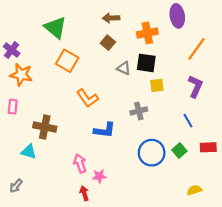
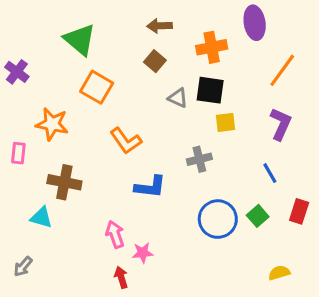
orange star: (21, 75) -> (52, 124), moved
red rectangle: (208, 147) -> (299, 211), turned -70

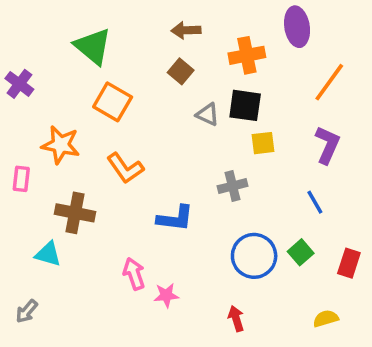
orange L-shape: (126, 141) -> (125, 168), moved
red rectangle: (299, 211) -> (349, 263), moved
red arrow: (121, 277) -> (236, 319), moved

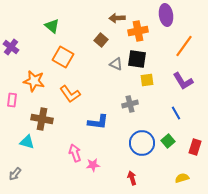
brown arrow: (186, 30) -> (117, 18), moved
green triangle: (93, 46) -> (52, 26), size x0.7
purple L-shape: (327, 145) -> (183, 81), turned 125

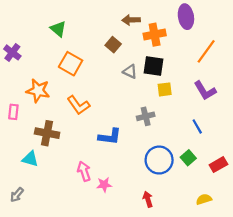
red rectangle: (195, 147) -> (218, 165), turned 42

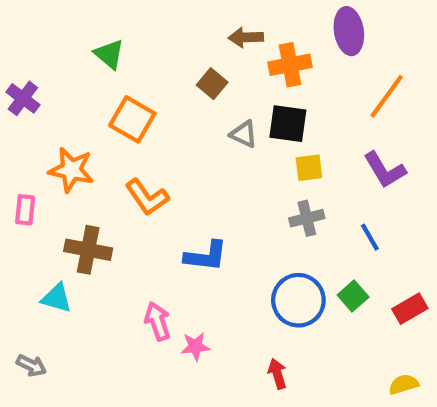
gray cross: (146, 116) -> (307, 218), moved
gray arrow: (17, 195) -> (31, 365), turned -104
yellow semicircle: (204, 199) -> (404, 384), moved

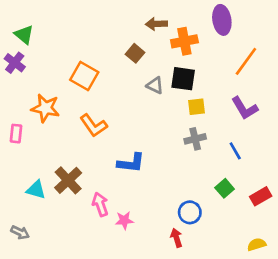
green triangle: (109, 54) -> (24, 35), moved
brown cross: (88, 250) -> (68, 180), moved, turned 36
blue circle: (298, 300) -> (190, 212), moved, size x0.7

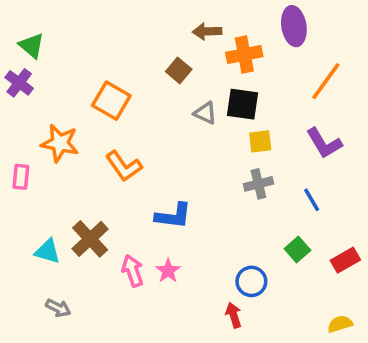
pink star: (124, 220) -> (168, 271), moved, turned -30
gray arrow: (20, 232) -> (58, 308), moved

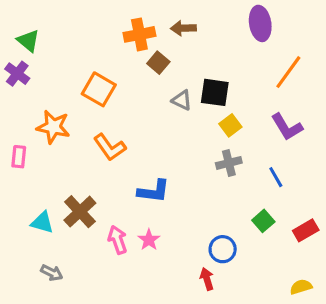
orange cross: (244, 54) -> (139, 34), moved
yellow square: (260, 141) -> (230, 125), turned -30

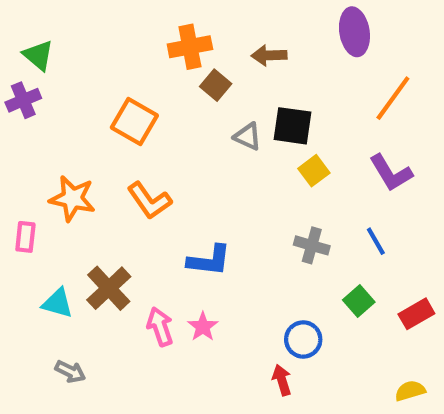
brown arrow: (183, 28) -> (269, 55), moved
purple cross: (17, 74) -> (23, 100), turned 30
orange star: (53, 127) -> (72, 198), moved
pink rectangle: (19, 157) -> (25, 237), moved
gray cross: (229, 163) -> (312, 245), moved, turned 30

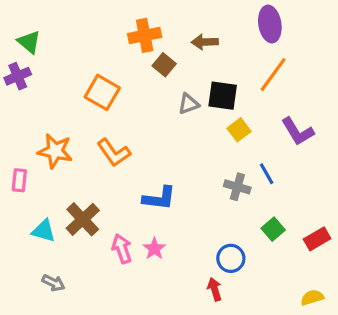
orange line: (393, 98) -> (273, 75), moved
gray triangle: (248, 136) -> (189, 104), turned -45
blue line: (376, 241) -> (267, 174), moved

